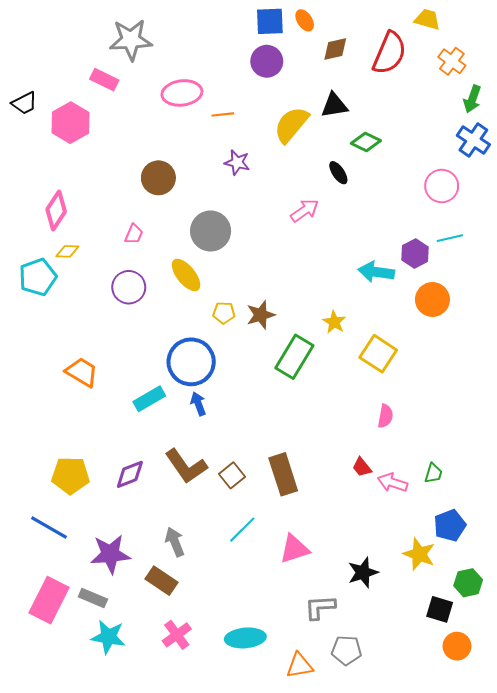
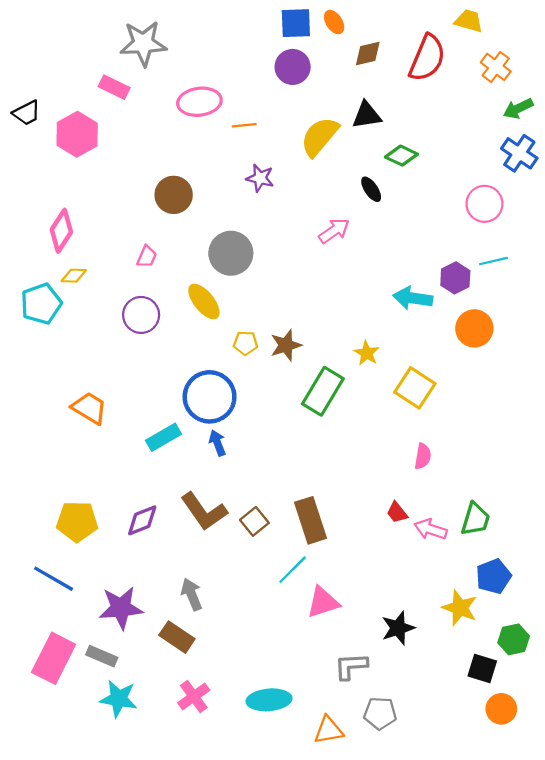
green arrow: (472, 99) -> (518, 108), turned 44
green trapezoid: (433, 473) -> (475, 519), size x1.5
cyan line: (242, 530) -> (293, 570), moved

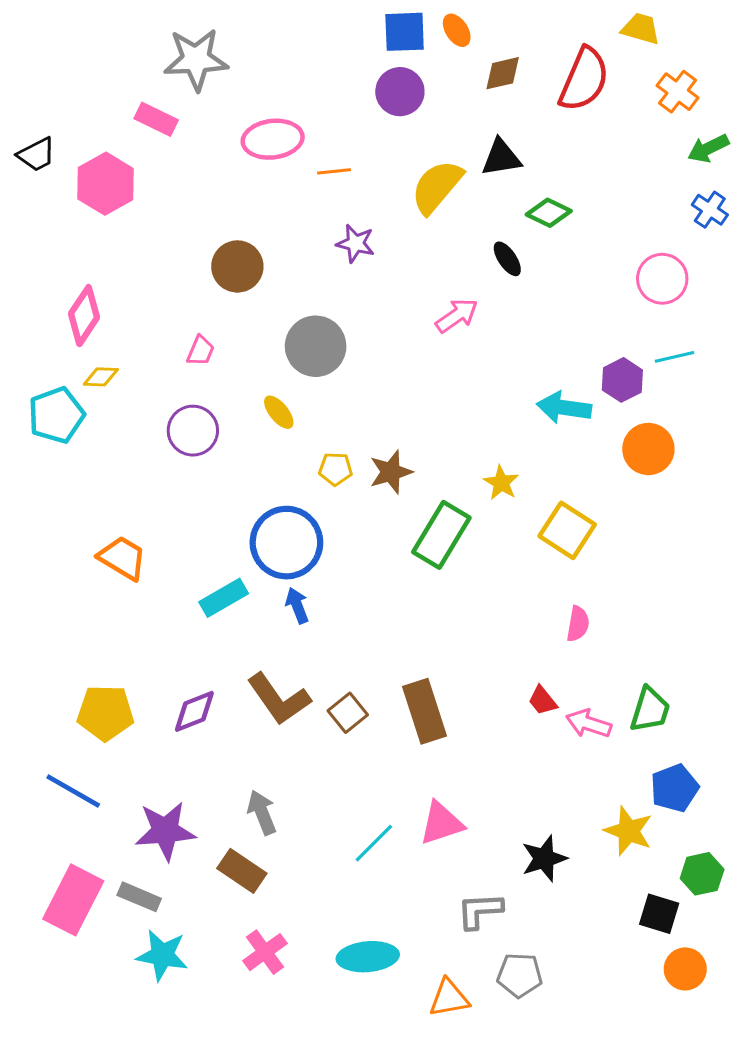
blue cross: (519, 153) -> (710, 210), size x0.7
yellow ellipse: (204, 301) -> (279, 412), size x0.7
cyan line: (293, 570) -> (374, 843), moved

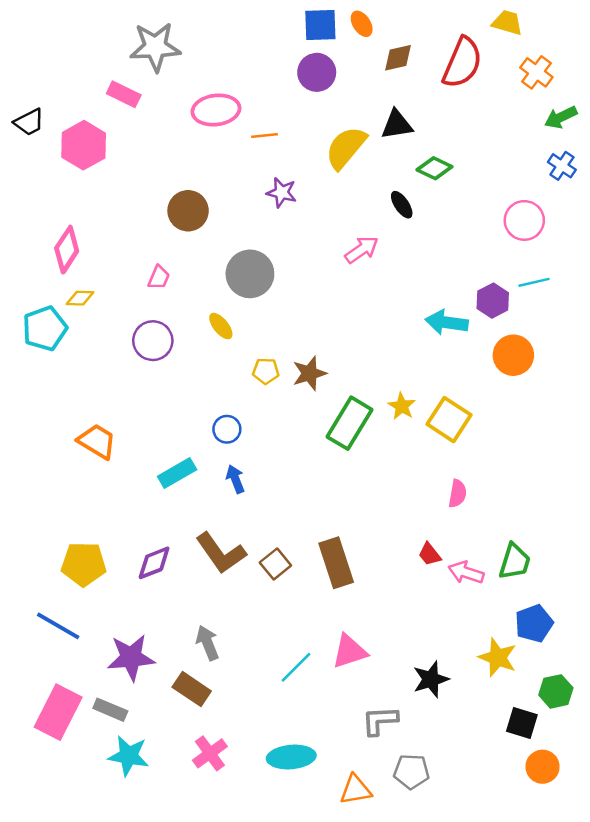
yellow star: (501, 483) -> (402, 406), moved
blue circle: (286, 543) -> (227, 429), size x0.5

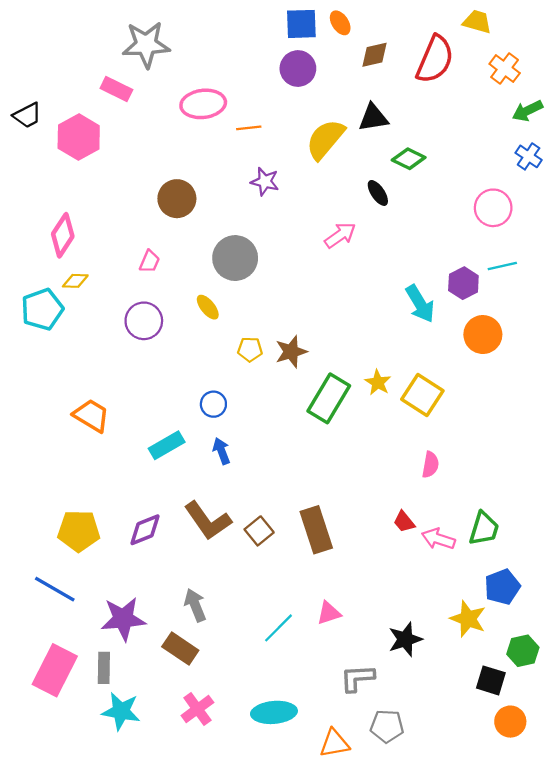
cyan arrow: (447, 322) -> (420, 304), turned -129
pink triangle: (349, 651) -> (329, 613), size x0.7
gray rectangle: (110, 710) -> (104, 668), turned 68

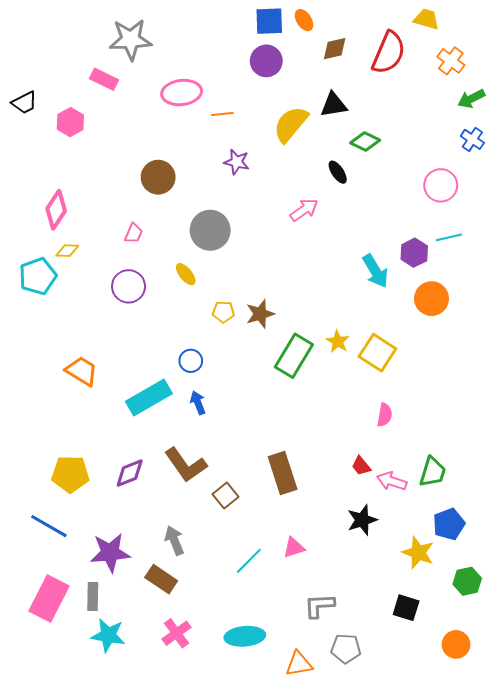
pink hexagon: (79, 137) -> (70, 122), size x0.7
cyan rectangle: (167, 445) -> (149, 398), size x1.4
brown square: (259, 531) -> (225, 496), moved
black star: (405, 639) -> (362, 520), moved
black square: (491, 680) -> (406, 608), moved

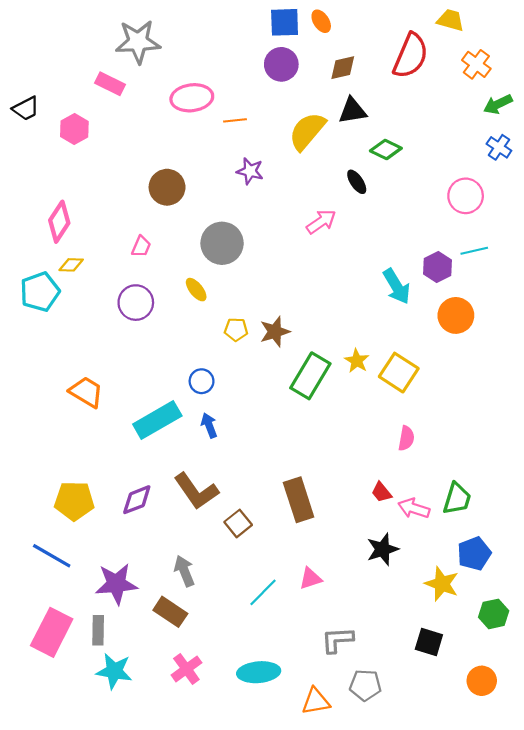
brown diamond: (335, 49) -> (343, 68), moved

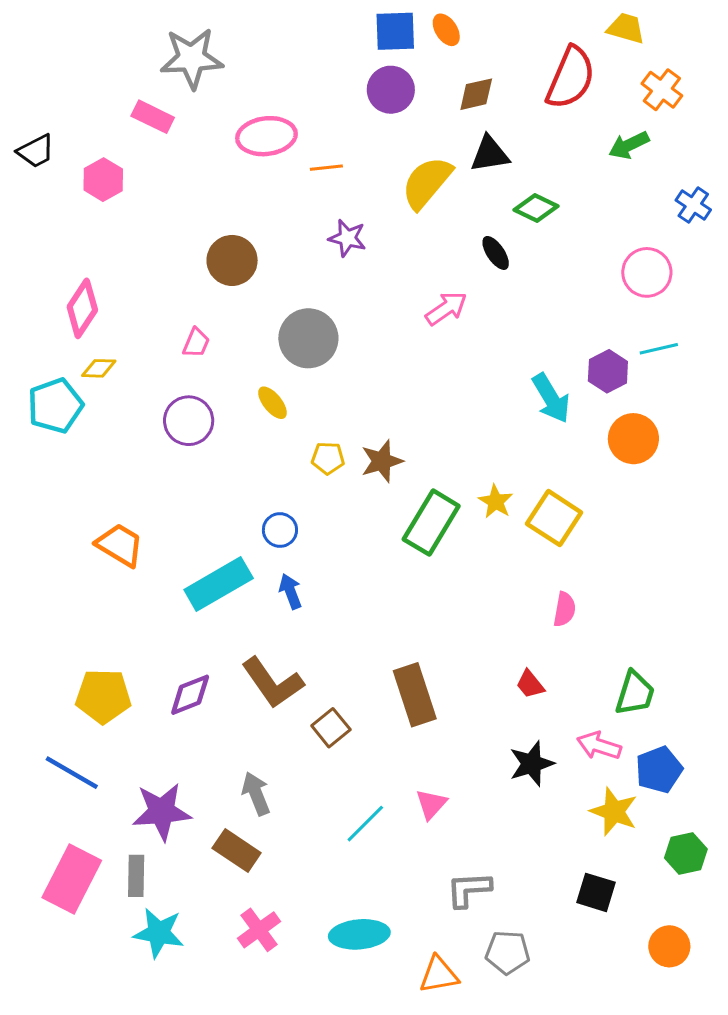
green arrow: (498, 104) -> (629, 145), moved
pink arrow: (414, 508) -> (599, 746), moved
pink triangle: (310, 578) -> (431, 804), turned -30

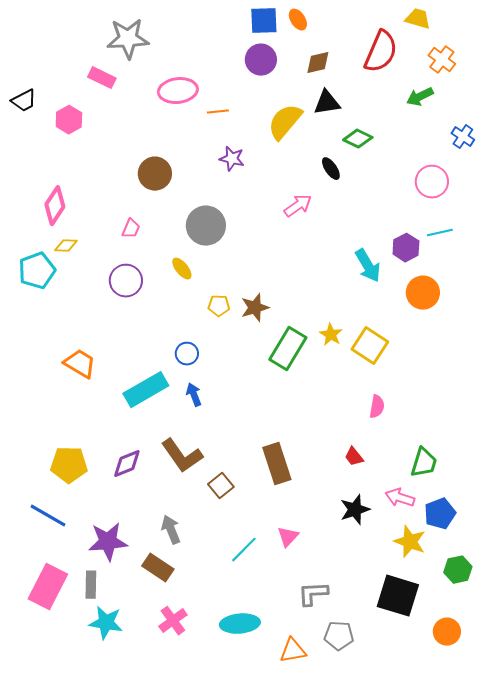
black square: (596, 892) -> (398, 596), size x1.6

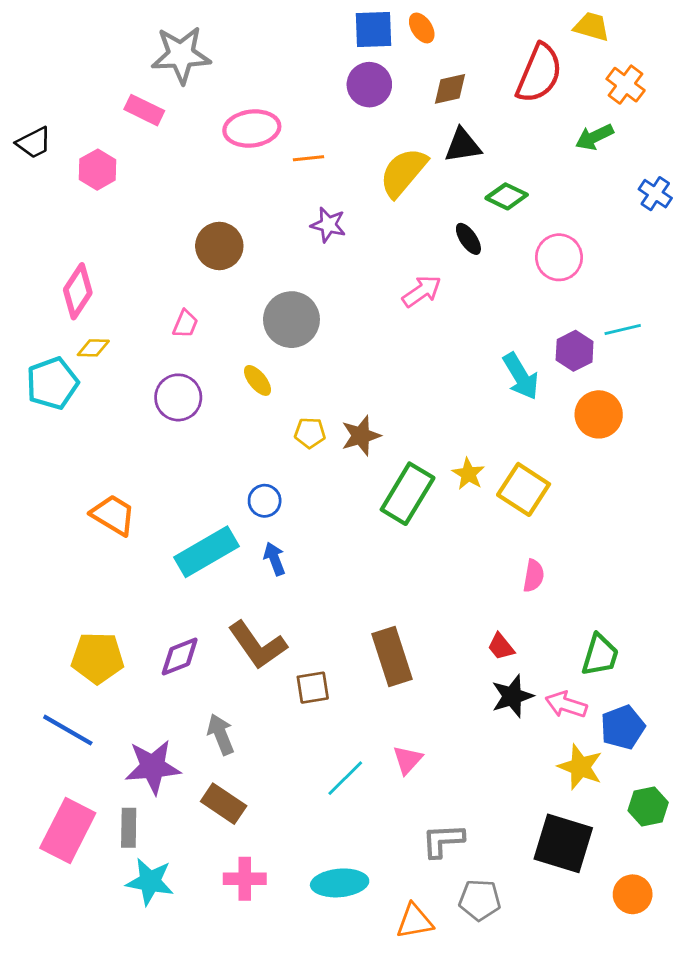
pink circle: (432, 182) -> (559, 257), moved
brown square: (221, 486) -> (313, 688), turned 30
black star: (355, 510) -> (512, 696), moved
gray arrow: (171, 530) -> (221, 734), moved
pink cross: (173, 621) -> (245, 879), turned 36

